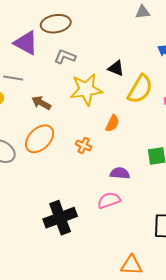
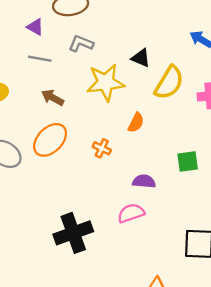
purple triangle: (26, 43) -> (35, 27), size x0.6
gray line: (13, 78) -> (40, 59), moved

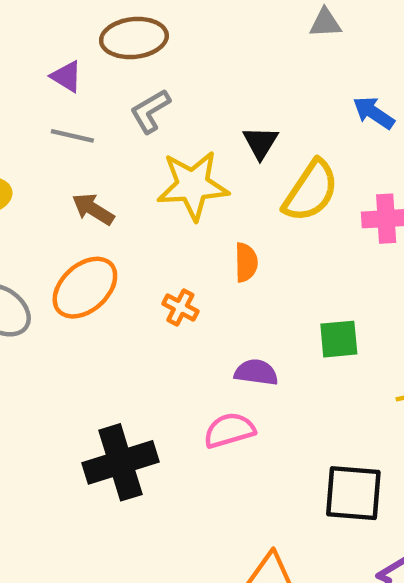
gray L-shape: (81, 44) -> (150, 111), turned -55
black triangle: (141, 58) -> (260, 143), turned 36
orange semicircle: (136, 123) -> (246, 262), turned -30

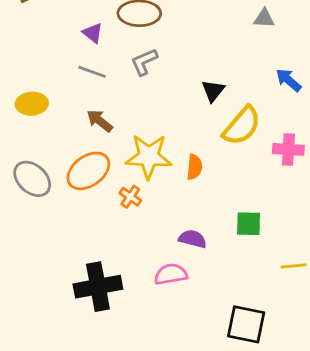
yellow star: (193, 185) -> (149, 156), moved
orange cross: (180, 307) -> (130, 197), moved

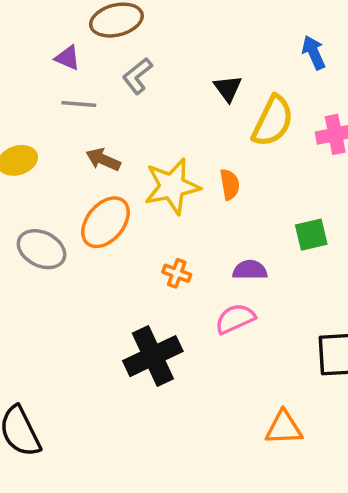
blue arrow: (288, 80) -> (314, 52), turned 40
orange cross: (130, 197) -> (177, 273), moved

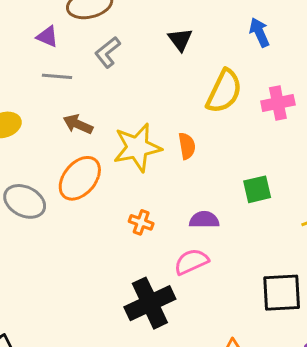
black triangle: (228, 88) -> (180, 40), moved
black cross: (153, 356) -> (150, 303), moved

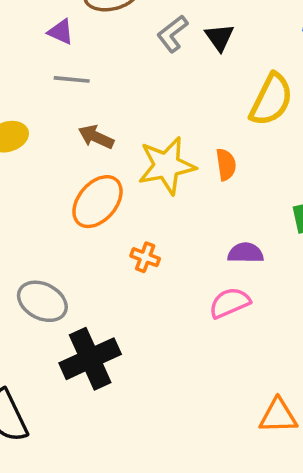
gray L-shape: (108, 52) -> (172, 34), moved
gray ellipse: (25, 201) -> (42, 301), moved
orange cross: (141, 222) -> (145, 257), moved
black cross: (150, 303) -> (90, 359), moved

